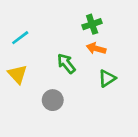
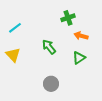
orange arrow: (96, 49) -> (81, 36), moved
gray circle: (53, 100) -> (51, 84), moved

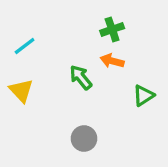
orange arrow: (81, 36) -> (112, 61), moved
green triangle: (79, 58) -> (143, 96), moved

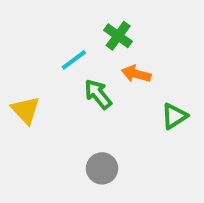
green cross: (112, 29) -> (118, 36), moved, turned -35
cyan line: (25, 46) -> (74, 60), moved

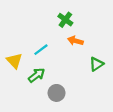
cyan line: (74, 60) -> (41, 50), moved
green arrow: (98, 94) -> (37, 75), moved, turned 91

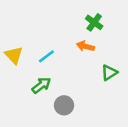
green cross: (65, 20) -> (94, 22), moved
yellow triangle: (14, 61) -> (14, 55), moved

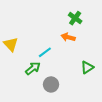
cyan line: (46, 56) -> (45, 52), moved
green triangle: (109, 73) -> (87, 67), moved

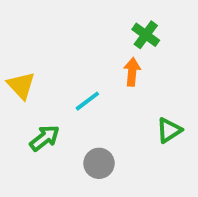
orange arrow: (68, 37) -> (132, 72), turned 80
green arrow: (33, 68) -> (44, 138), moved

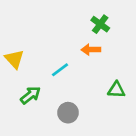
orange arrow: (132, 72) -> (91, 50), turned -96
green triangle: (169, 130) -> (116, 90), turned 36

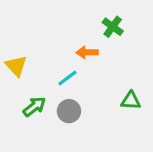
orange arrow: (91, 50) -> (87, 52), moved
gray circle: (68, 113) -> (69, 111), moved

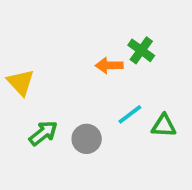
green cross: (113, 27) -> (141, 50), moved
cyan line: (67, 78) -> (130, 114), moved

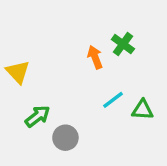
orange arrow: (109, 65) -> (95, 57), turned 70
gray circle: (87, 139) -> (65, 138), moved

